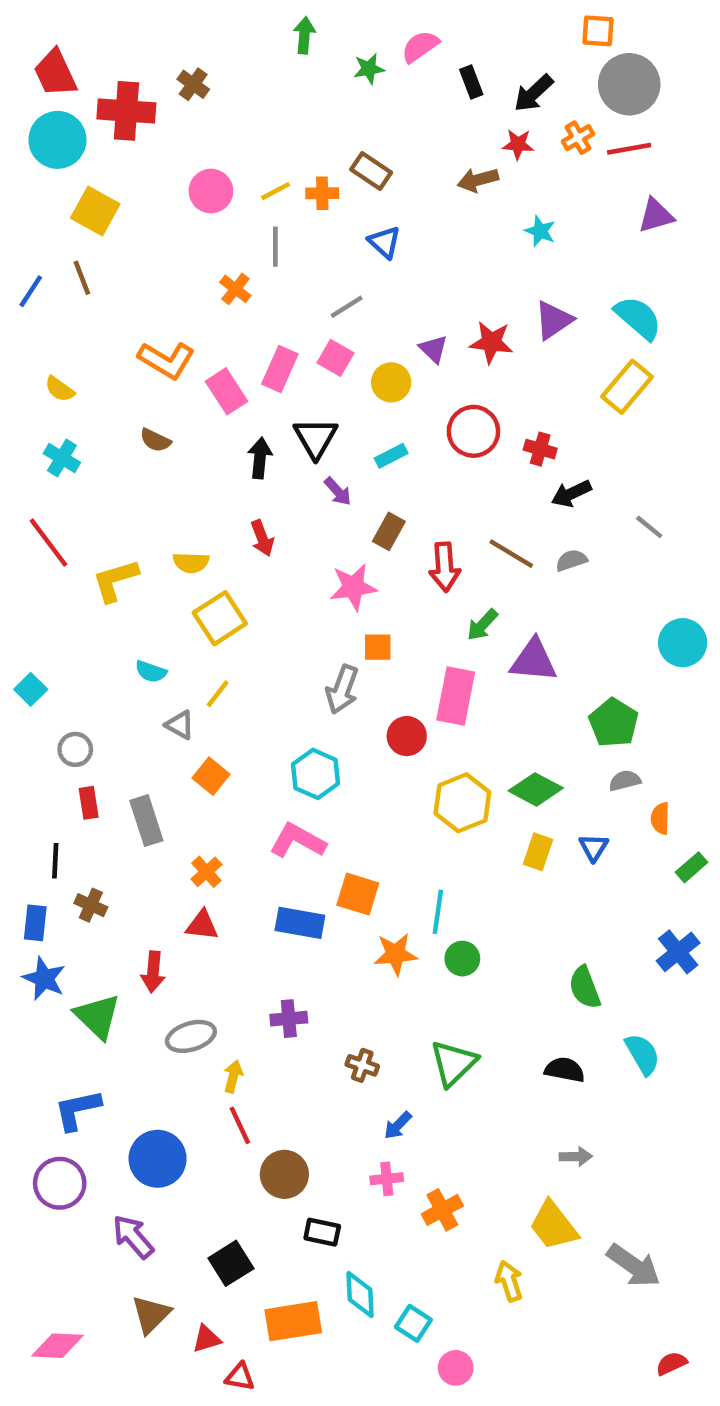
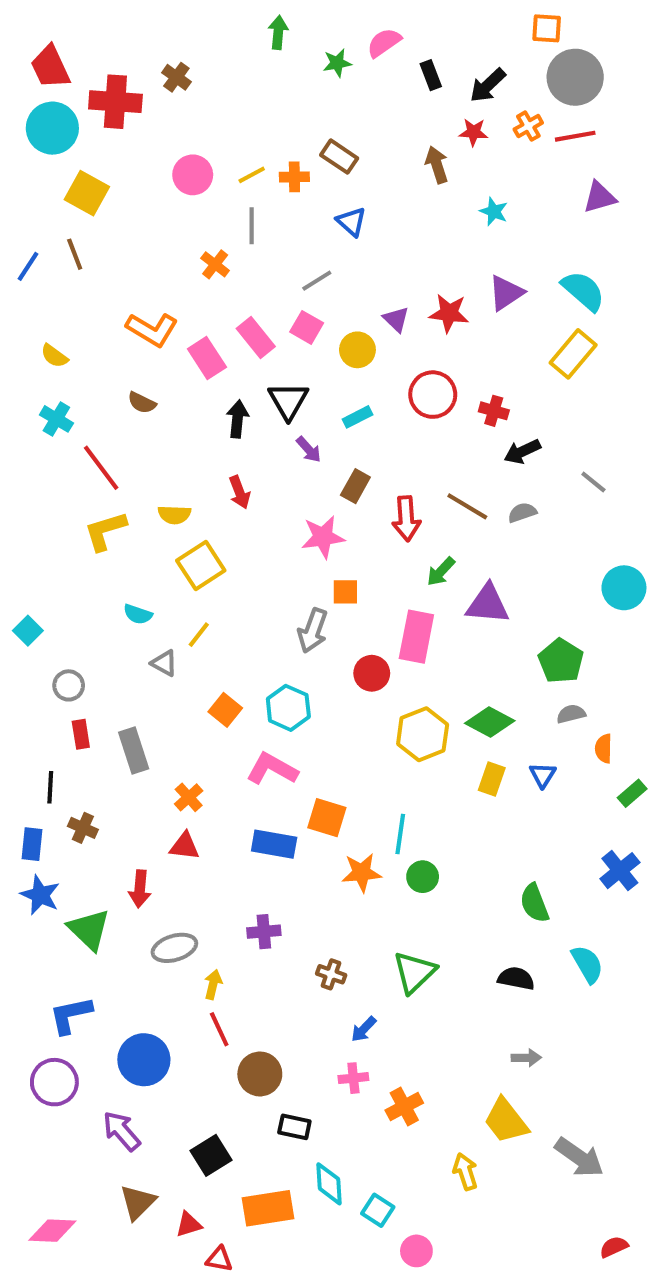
brown arrow: (478, 180) -> (437, 165), turned 87
pink rectangle: (280, 369) -> (256, 338), turned -63
red line: (49, 543) -> (101, 468), moved
orange square: (211, 776) -> (225, 710), moved

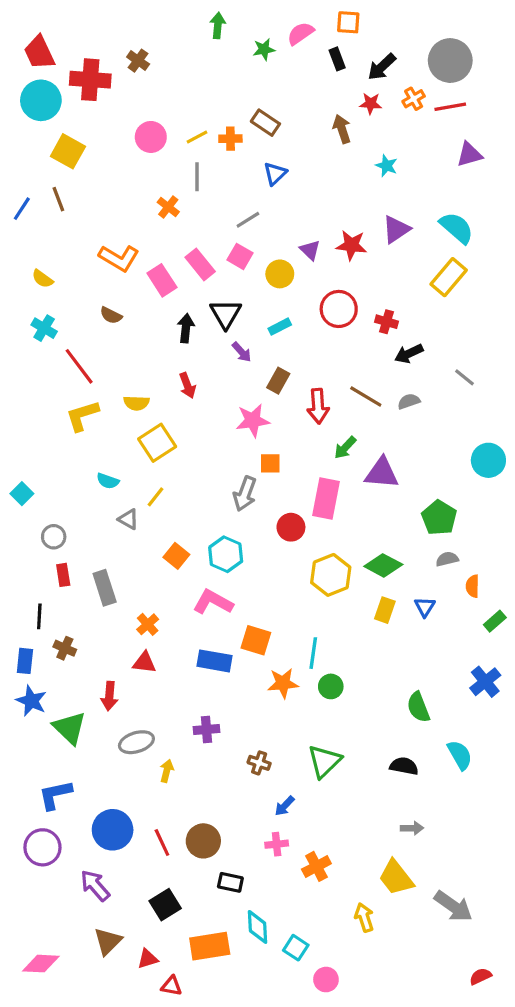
orange square: (547, 28) -> (348, 22), moved
blue triangle: (351, 222) -> (275, 174), turned 35
red line: (219, 1029) -> (162, 843), moved

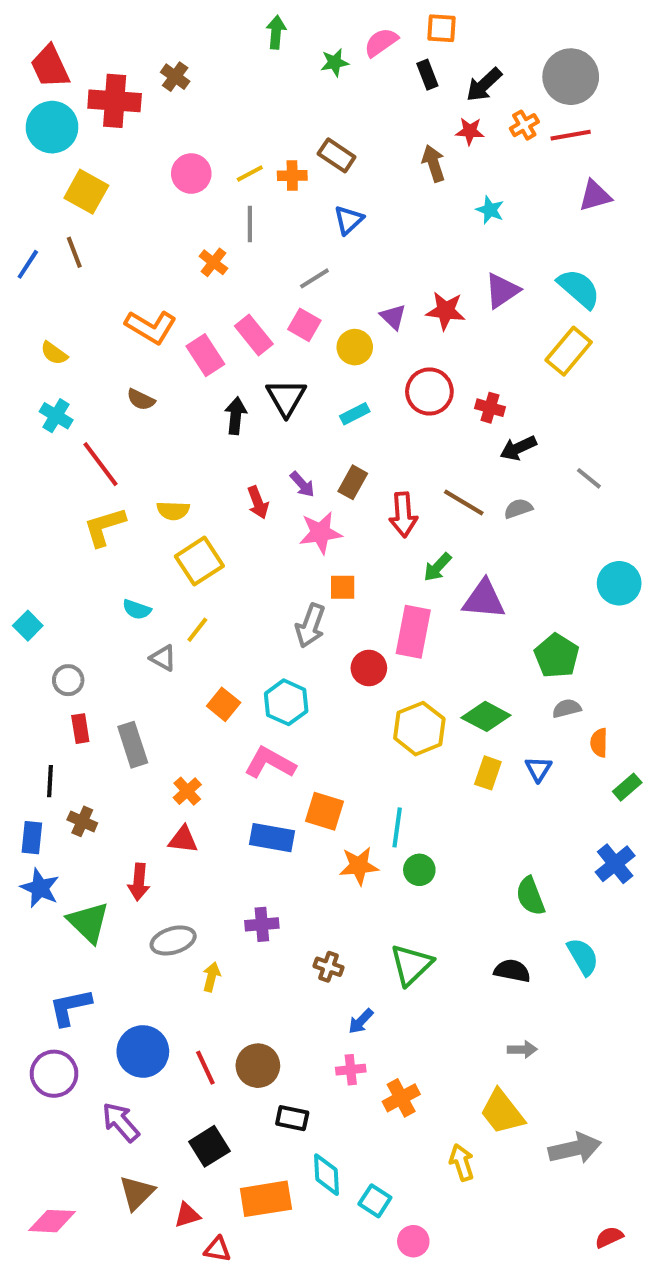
purple arrow: (242, 352) -> (302, 484), moved
red arrow: (187, 385) -> (258, 503), moved
gray arrow: (453, 906) -> (575, 1148), turned -48

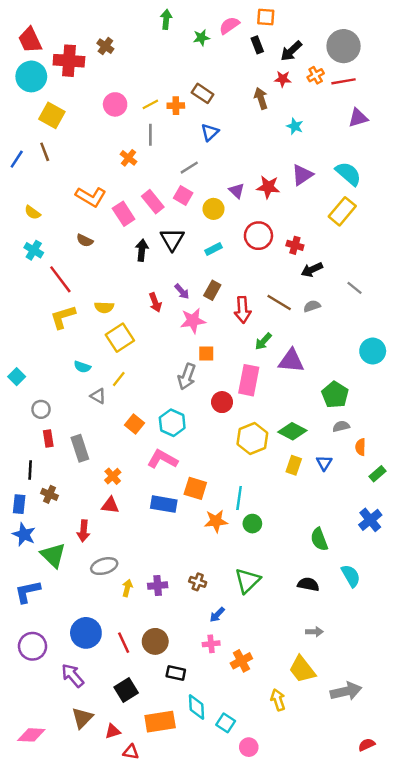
purple cross: (262, 924) -> (158, 586), moved
blue L-shape: (70, 1007) -> (28, 592), moved

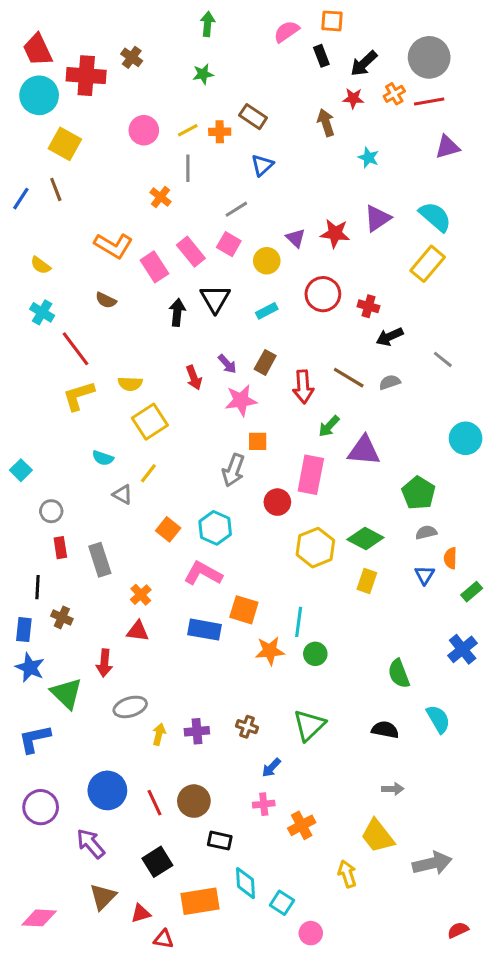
green star: (201, 38) -> (203, 74), moved
blue triangle: (324, 463) -> (425, 575), moved

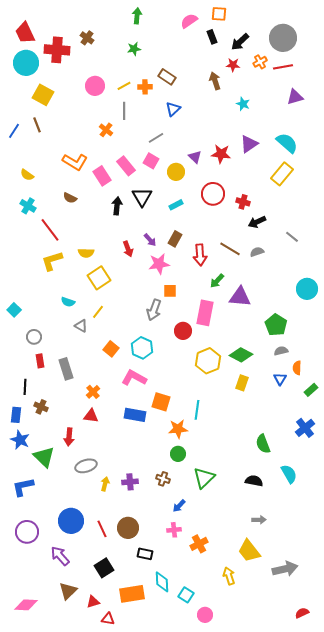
green circle: (315, 654) -> (178, 454), moved

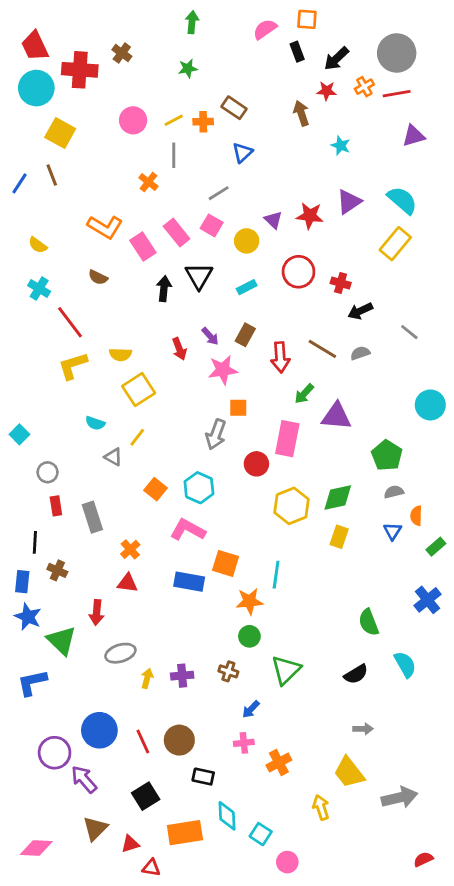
green diamond: (241, 355) -> (338, 498), turned -40
black semicircle: (254, 481) -> (356, 674), turned 138
purple circle: (27, 532) -> (55, 753), moved

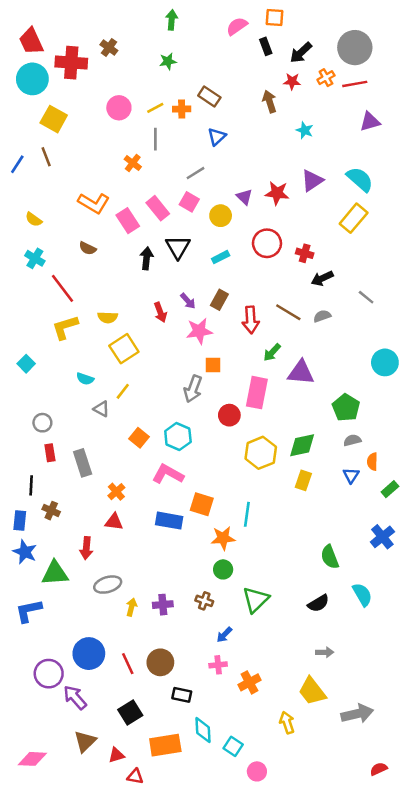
cyan square: (19, 434) -> (26, 364), moved
green triangle: (62, 641) -> (55, 573), turned -48

